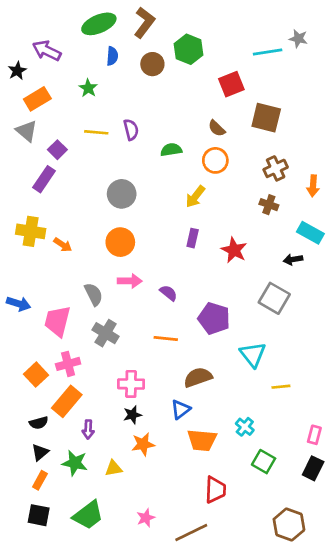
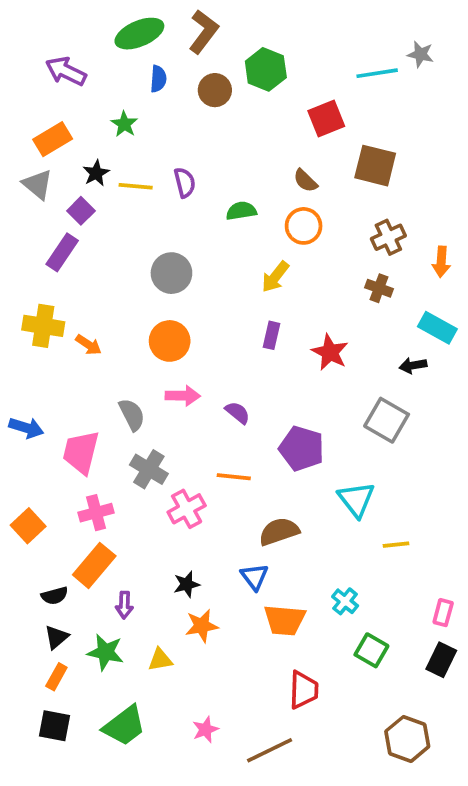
black star: (17, 71) -> (96, 173), moved
orange square: (36, 375) -> (28, 526), moved
pink cross: (131, 384) -> (187, 509), moved, turned -30
blue triangle: (181, 409) -> (254, 577), turned -30

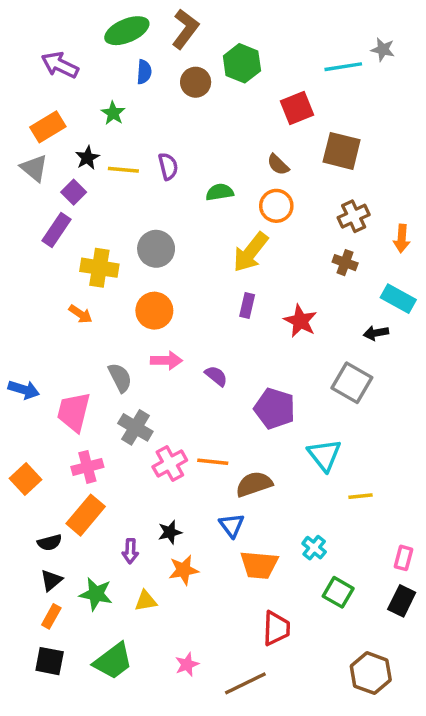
yellow arrow: (275, 277) -> (251, 252), size x1.4
yellow cross: (43, 326) -> (99, 268), moved
orange line: (234, 477) -> (213, 462), moved
purple arrow: (124, 605) -> (130, 551), moved

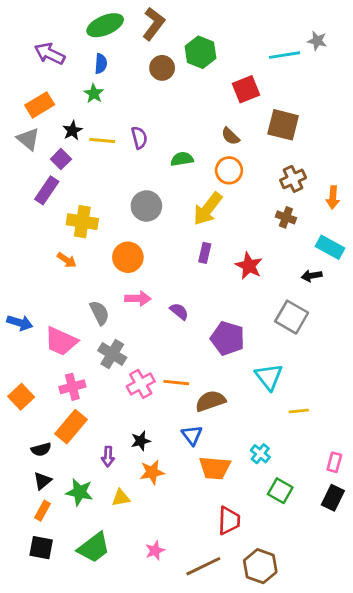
blue semicircle: (144, 72) -> (101, 64), moved
gray circle: (156, 249) -> (146, 206), moved
pink trapezoid: (74, 412) -> (61, 341), turned -80
brown hexagon: (371, 673) -> (260, 566), moved

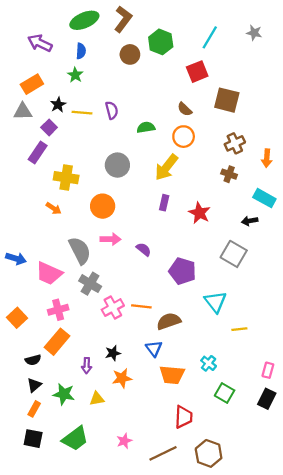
cyan line: (284, 55) -> (210, 37), moved, turned -50
gray triangle: (28, 139) -> (23, 111), turned -42
gray semicircle: (99, 313) -> (80, 251), size x1.4

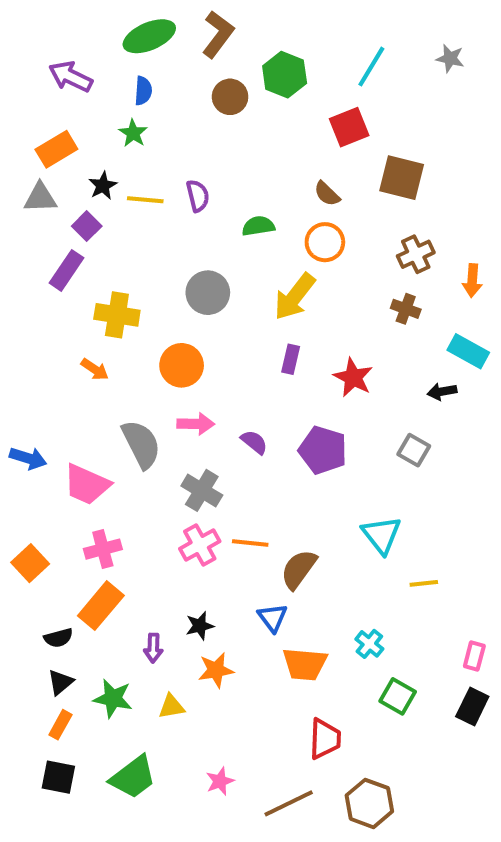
gray square: (234, 254) -> (414, 450), size x0.7
purple pentagon: (182, 271) -> (323, 450), moved
gray cross: (90, 284) -> (202, 490), moved
brown semicircle: (169, 321) -> (299, 569), turned -35

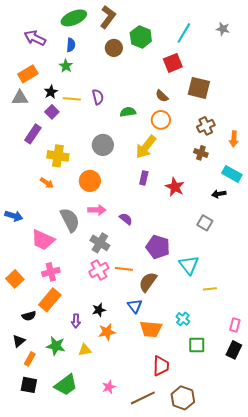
purple square: (87, 226) -> (52, 112), moved
purple pentagon: (323, 450) -> (158, 247), moved
blue arrow: (28, 458) -> (14, 216), moved
black triangle: (60, 682) -> (19, 341), moved
green square: (398, 696) -> (197, 345), turned -30

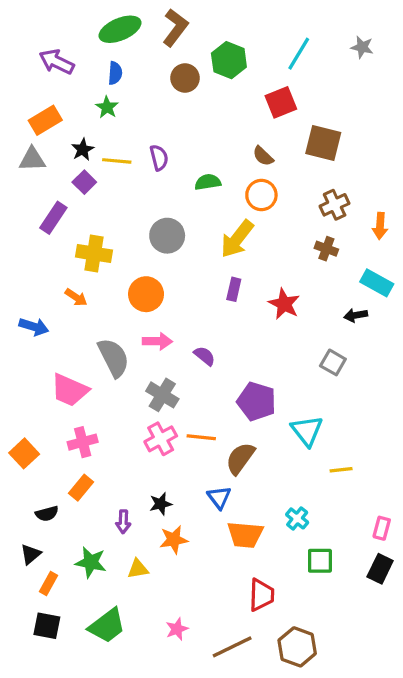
blue arrow: (14, 216) -> (34, 327), moved
orange rectangle: (50, 300) -> (81, 488), size x0.7

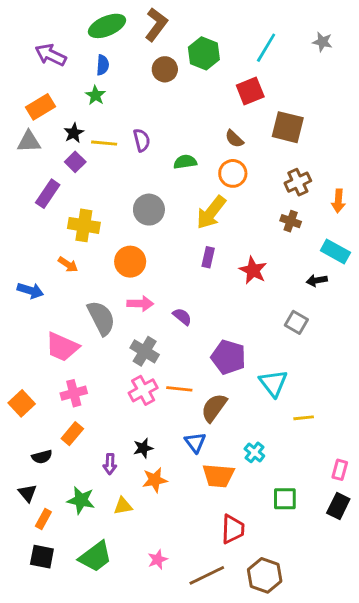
cyan cross: (297, 518) -> (254, 452), moved
black triangle: (31, 554) -> (27, 493), turned -30

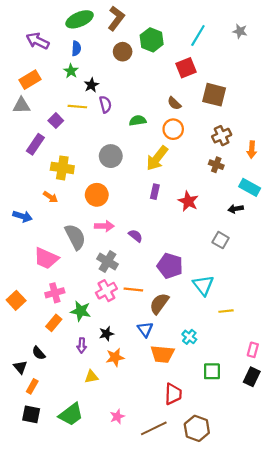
black star: (74, 133) -> (91, 85), moved
black semicircle: (42, 457) -> (39, 353), moved, turned 64
green star: (81, 500) -> (81, 311), moved

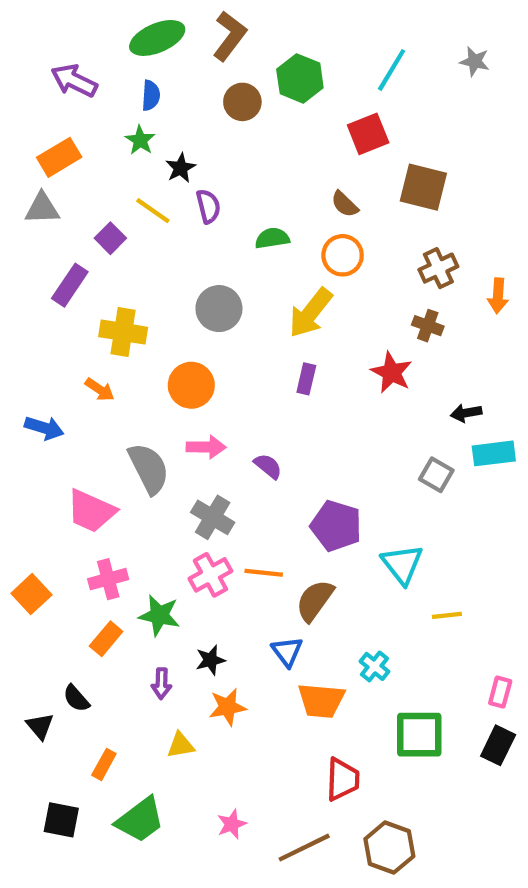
yellow line: (77, 107) -> (153, 211), turned 30
cyan rectangle: (250, 187) -> (494, 453), moved, turned -36
red star: (188, 201) -> (392, 372), moved
green square: (212, 371) -> (419, 735), size x1.4
orange rectangle: (32, 386) -> (104, 764), moved

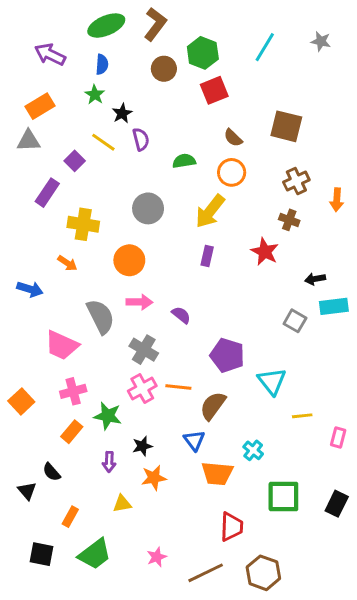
red square: (368, 134) -> (214, 90), moved
pink rectangle: (500, 692) -> (338, 437), moved

